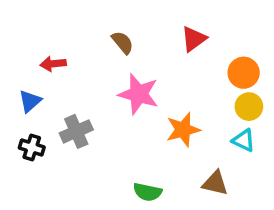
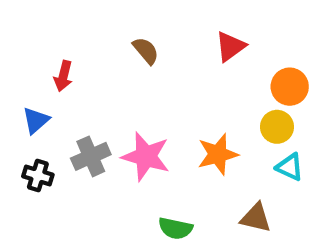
red arrow: (53, 64) -> (63, 76), turned -70
pink star: (139, 94) -> (146, 156), moved
yellow circle: (249, 107) -> (277, 127), moved

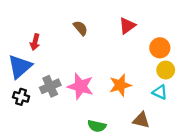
blue triangle: (36, 120) -> (20, 67), size x1.6
yellow circle: (277, 127) -> (166, 70), moved

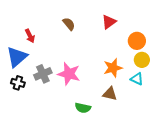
red arrow: (35, 42) -> (30, 36), turned -40
orange star: (120, 85) -> (113, 68), moved
brown triangle: (141, 120) -> (110, 94), moved

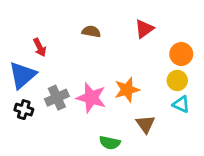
brown semicircle: (69, 24) -> (91, 32), turned -40
yellow circle: (142, 60) -> (177, 80), moved
orange star: (113, 68) -> (127, 90), moved
brown triangle: (110, 94) -> (145, 124), turned 42

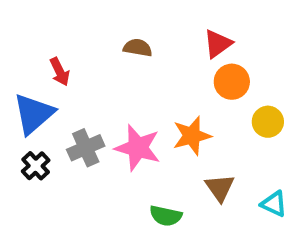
orange circle: (181, 54) -> (232, 82), moved
cyan triangle: (181, 104) -> (274, 204), moved
black cross: (24, 110) -> (36, 166), turned 30

